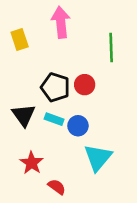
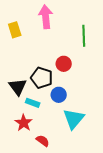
black pentagon: (55, 87) -> (42, 78), moved
cyan rectangle: (54, 119) -> (33, 103), moved

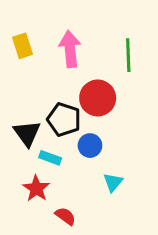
pink arrow: (46, 17) -> (70, 49), moved
red circle: (64, 64) -> (98, 98), size x1.5
cyan triangle: (74, 119) -> (113, 182), size x0.6

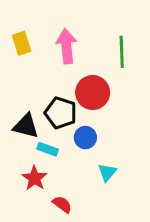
black triangle: (27, 133) -> (26, 126), turned -40

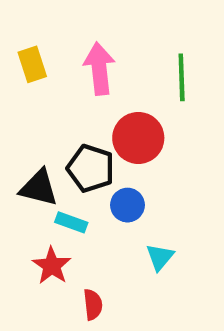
red semicircle: (62, 204) -> (93, 305), turned 48

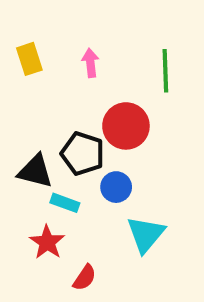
pink arrow: (99, 69) -> (90, 63), size x0.6
cyan triangle: (160, 257) -> (146, 234), size x1.5
red semicircle: (93, 305) -> (85, 278), turned 40

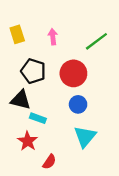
green line: (165, 71) -> (96, 41), turned 55
black pentagon: (83, 154) -> (33, 71), moved
blue circle: (116, 187) -> (78, 104), moved

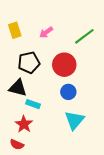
pink arrow: (53, 37) -> (46, 32), turned -120
black pentagon: (33, 71) -> (29, 63), turned -30
red semicircle: (49, 162) -> (17, 144), moved, turned 80

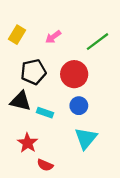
yellow rectangle: (15, 30) -> (17, 35), turned 49
cyan rectangle: (33, 104) -> (45, 113), moved
red semicircle: (17, 144) -> (45, 165), moved

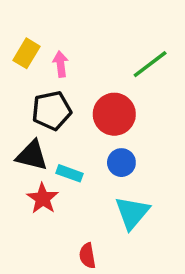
pink arrow: (53, 37) -> (61, 64), moved, turned 119
red star: (28, 143) -> (43, 198), moved
red semicircle: (45, 165) -> (87, 256), moved, turned 56

